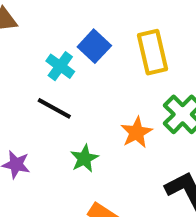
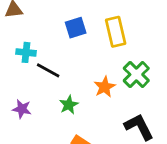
blue square: (94, 46) -> (76, 28), turned 30
cyan cross: (60, 66) -> (26, 52), moved, turned -30

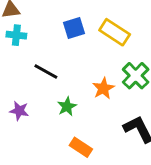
yellow rectangle: (116, 32) -> (115, 32), turned -44
cyan cross: (26, 52) -> (16, 35), moved

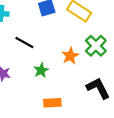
orange rectangle: (81, 147) -> (52, 103), turned -36

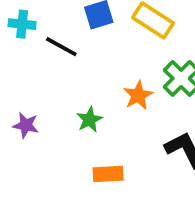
black line: (24, 42) -> (61, 47), moved

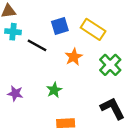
orange star: (138, 95) -> (74, 57), moved

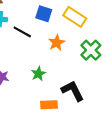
blue square: (60, 26) -> (44, 14), turned 35
black L-shape: (113, 108) -> (73, 91), moved

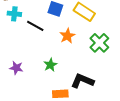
black L-shape: (73, 91) -> (82, 81), turned -40

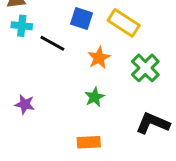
green star: (50, 65) -> (95, 97), moved
black L-shape: (82, 81) -> (153, 123), moved

